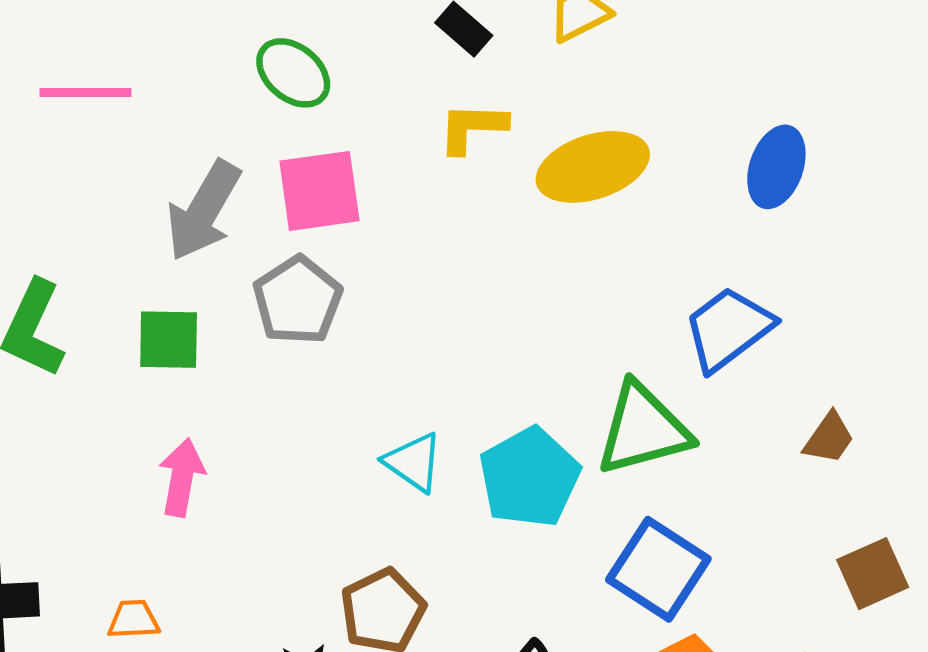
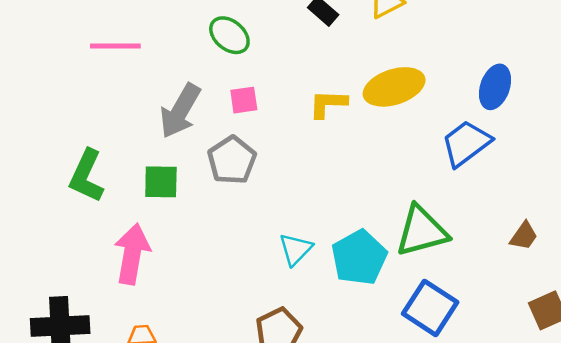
yellow L-shape: (473, 128) -> (328, 104), moved
pink square: (319, 191) -> (244, 100), size x0.6
blue trapezoid: (728, 329) -> (466, 143), moved
cyan triangle: (413, 462) -> (296, 249), turned 39
pink arrow: (182, 477) -> (132, 254), moved, size x1.4

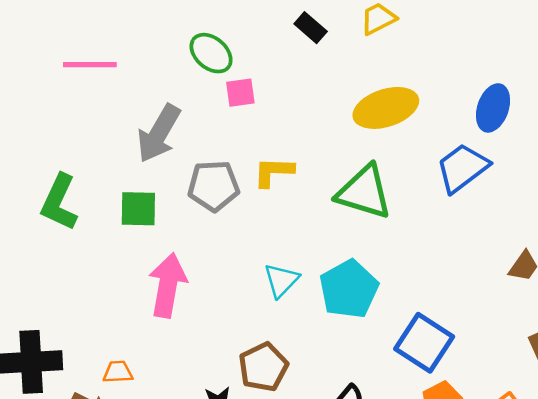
pink square: (244, 100) -> (240, 93), moved
yellow L-shape: (328, 104) -> (274, 172), moved
gray pentagon: (232, 160) -> (214, 186), turned 30
green triangle: (422, 231) -> (364, 192), moved, turned 32
pink arrow: (132, 254) -> (168, 285), moved

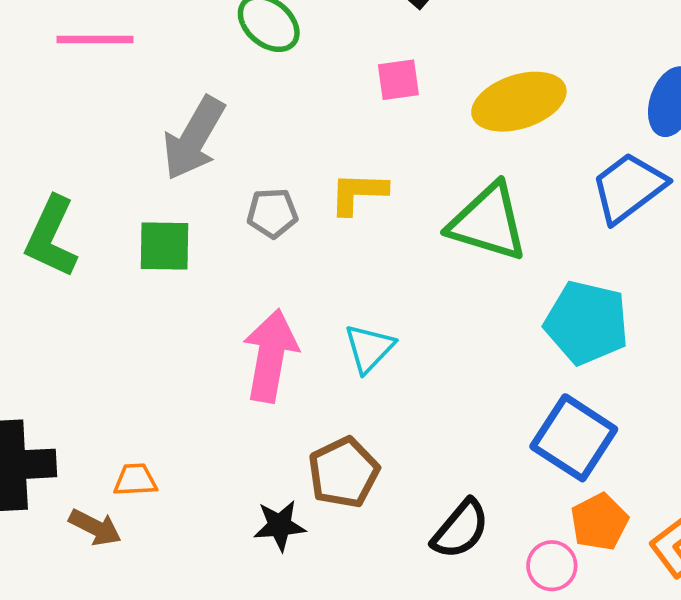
pink square: (240, 93) -> (398, 80), moved
gray pentagon: (214, 186) -> (272, 213), size x0.7
pink arrow: (168, 285) -> (270, 356), moved
cyan pentagon: (349, 289) -> (587, 323), moved, turned -30

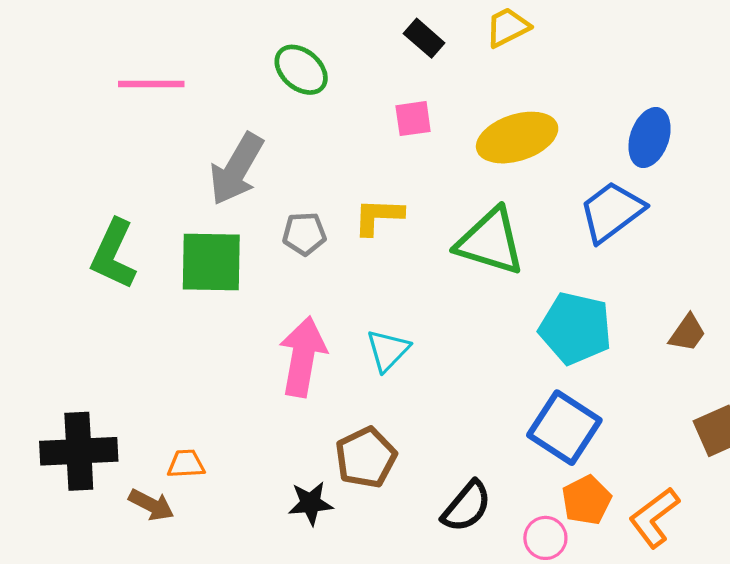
green square: (165, 246) -> (211, 262), size x1.4

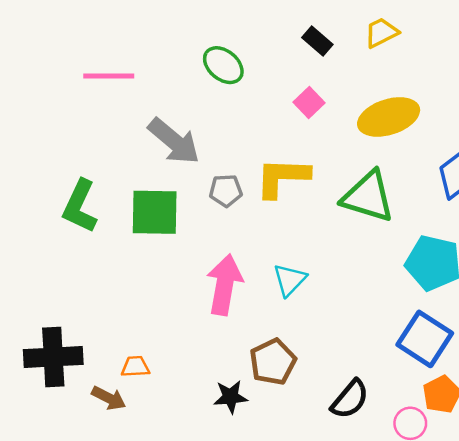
pink square: (413, 119) -> (309, 103), turned -36
gray arrow: (236, 169) -> (174, 141), turned -80
yellow L-shape: (378, 216) -> (282, 177), size x1.4

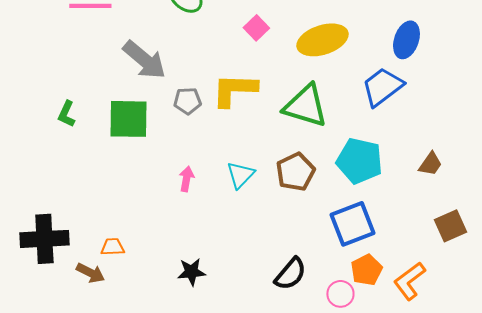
green L-shape: (80, 206) -> (66, 114), size x0.6
pink arrow: (225, 285) -> (186, 179), size x0.5
blue square: (425, 339) -> (352, 224), turned 36
brown pentagon: (273, 362) -> (295, 172), moved

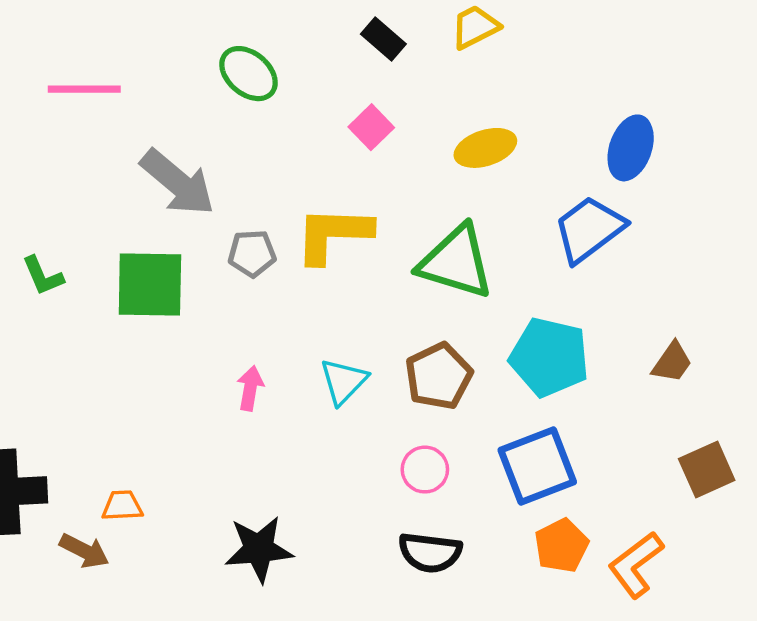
yellow ellipse: (322, 40) -> (485, 148), size x0.7
green L-shape: (66, 114) -> (43, 276), turned -48
black star: (191, 272) -> (259, 549), size x1.4
black semicircle: (290, 274) -> (430, 553), turned 57
pink circle: (340, 294) -> (425, 470), moved

